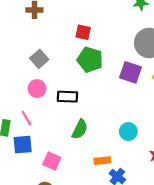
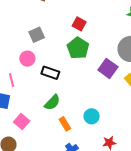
orange rectangle: (102, 161) -> (65, 124), moved, turned 48

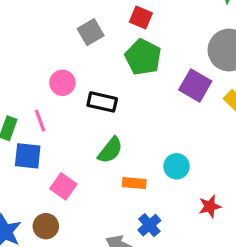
gray square: (37, 35) -> (91, 32), moved
orange rectangle: (65, 124) -> (134, 183), turned -48

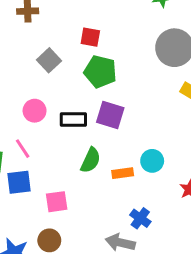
purple square: (195, 85) -> (110, 115), moved
orange rectangle: (134, 183) -> (123, 173), moved
pink square: (63, 186) -> (57, 202), turned -30

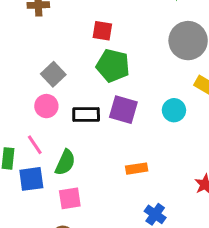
gray square: (49, 60) -> (53, 74), moved
green semicircle: (91, 160) -> (65, 162), moved
cyan circle: (152, 161) -> (174, 110), moved

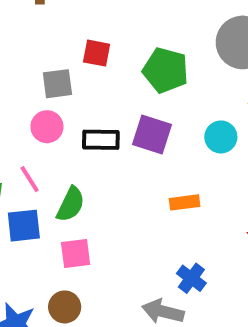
red square: (102, 31) -> (97, 53), moved
green pentagon: (113, 66) -> (166, 70), moved
gray square: (53, 74) -> (57, 84), turned 35
orange rectangle: (137, 169) -> (185, 202), moved

